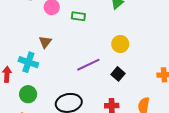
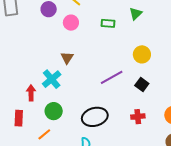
green rectangle: (78, 16) -> (108, 23), moved
cyan cross: (28, 62) -> (52, 79), turned 36

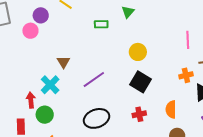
pink circle: (71, 23) -> (30, 31), moved
purple line: (112, 77) -> (94, 79), moved
black square: (142, 84) -> (140, 82), size x1.5
green circle: (54, 111) -> (45, 115), moved

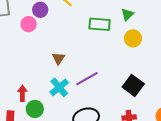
green rectangle: (101, 24) -> (100, 24), size x1.5
yellow circle: (138, 52) -> (133, 38), moved
cyan cross: (50, 85) -> (59, 87), moved

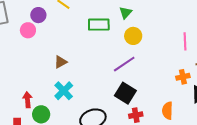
brown triangle: (58, 58) -> (61, 62), turned 32
purple line: (87, 79) -> (124, 64), moved
black square: (133, 85) -> (125, 93), moved

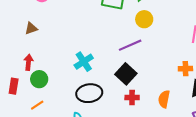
brown triangle: (61, 62) -> (31, 28), moved
cyan cross: (64, 91) -> (84, 62), moved

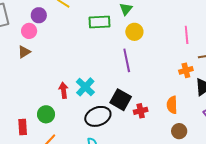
brown triangle: (31, 28) -> (24, 52), moved
purple line: (130, 45) -> (127, 60), turned -65
red arrow: (28, 62) -> (64, 90), moved
black square: (126, 74) -> (121, 100), moved

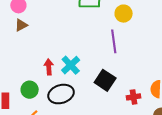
brown triangle: (24, 52) -> (21, 25), moved
red cross: (141, 111) -> (134, 97), moved
black ellipse: (98, 116) -> (61, 94), moved

